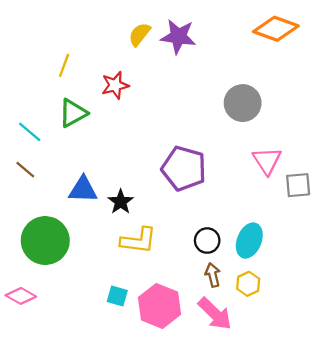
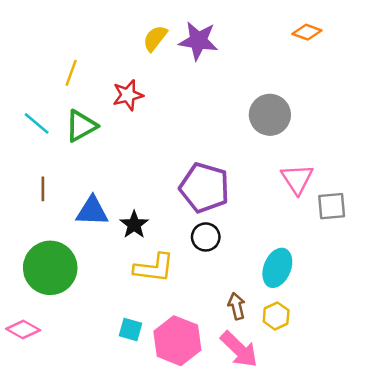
orange diamond: (276, 29) -> (307, 32), size x0.6
cyan line: (30, 132) -> (37, 123), moved
brown line: (25, 170) -> (43, 189), moved, turned 50
black circle: (207, 241) -> (206, 237), moved

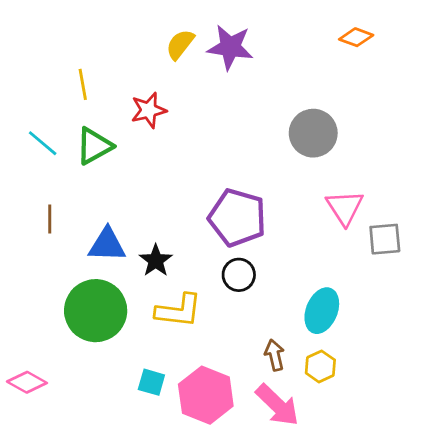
yellow line: (71, 73) -> (83, 84), turned -30
green circle: (50, 268) -> (96, 311), moved

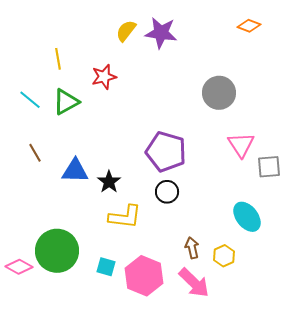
brown line: (50, 219) -> (35, 153), turned -30
green circle: (96, 311) -> (57, 251), moved
cyan ellipse: (322, 311) -> (247, 217), moved, turned -60

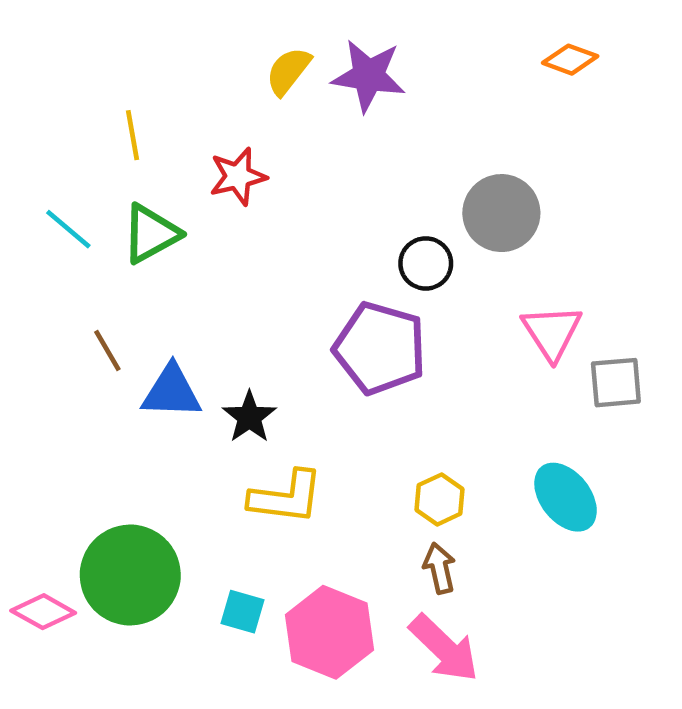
brown line: (35, 153) -> (107, 351), moved
black circle: (167, 192) -> (426, 263), moved
yellow hexagon: (224, 256) -> (440, 499), moved

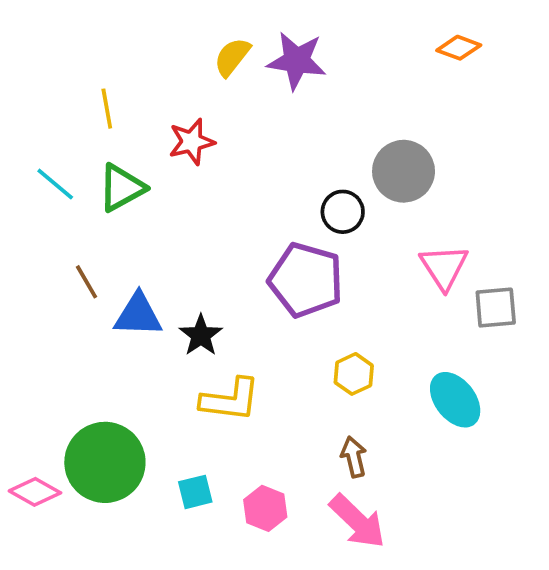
yellow hexagon: (440, 499) -> (354, 374), moved
cyan square: (242, 612) -> (195, 492), turned -30
pink hexagon: (330, 632) -> (265, 508), size x0.6

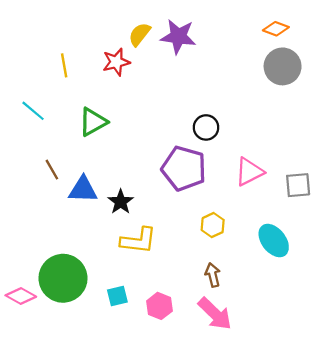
red star: (192, 142) -> (116, 62), moved
gray circle: (404, 171) -> (283, 66), moved
green triangle: (122, 188) -> (93, 122), moved
pink triangle: (444, 267) -> (249, 172), moved, turned 36

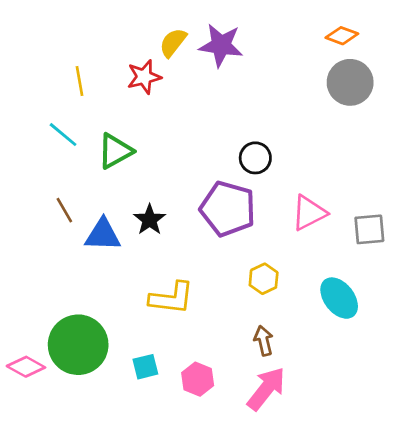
cyan line: (33, 111) -> (63, 135), moved
black star: (121, 202) -> (150, 220), moved
pink arrow: (215, 314) -> (266, 389), turned -96

